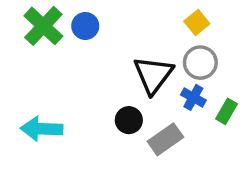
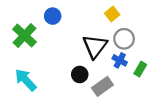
yellow square: (197, 22) -> (112, 14), moved
green cross: (43, 26) -> (25, 36), moved
cyan arrow: (42, 129) -> (26, 80), turned 45

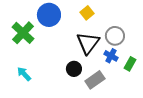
yellow square: (112, 14) -> (87, 13), moved
blue circle: (53, 16) -> (49, 15), size x1.5
cyan arrow: (26, 80) -> (24, 74), size x0.7

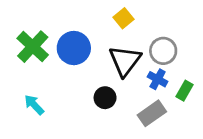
blue circle: (49, 15) -> (74, 48), moved
gray rectangle: (95, 80) -> (152, 113), moved

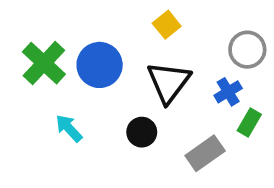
gray circle: (163, 51) -> (247, 50), moved
blue cross: (158, 79) -> (228, 92), moved, turned 30
cyan arrow: (34, 105) -> (69, 128), moved

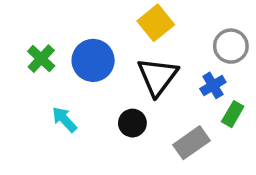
yellow square: (167, 25) -> (156, 23), size x1.4
green cross: (44, 63) -> (41, 59), size x0.7

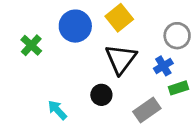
blue circle: (93, 60) -> (75, 26), moved
green rectangle: (233, 114) -> (178, 88), turned 42
cyan arrow: (64, 119) -> (57, 110), moved

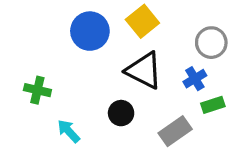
green cross: (31, 45) -> (37, 90), moved, turned -30
black triangle: (121, 59) -> (144, 70), turned -40

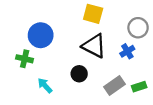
yellow square: (142, 21) -> (93, 14), turned -36
blue circle: (90, 31) -> (41, 35), moved
green rectangle: (213, 105) -> (139, 87), moved

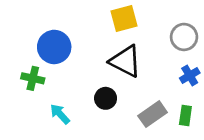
yellow square: (93, 14) -> (124, 18), turned -30
blue cross: (127, 51) -> (190, 76), moved
green rectangle: (139, 87) -> (185, 115), turned -64

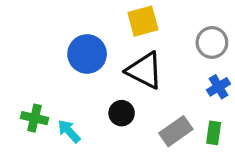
blue circle: (54, 47) -> (87, 54), moved
green cross: (33, 78) -> (34, 118), moved

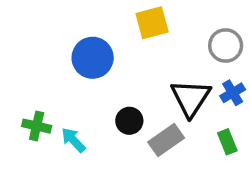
black triangle: (145, 70) -> (191, 98), moved, turned 36
gray rectangle: (176, 131) -> (166, 140), moved
green rectangle: (214, 133) -> (227, 142), turned -30

